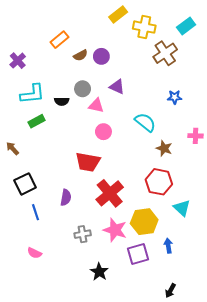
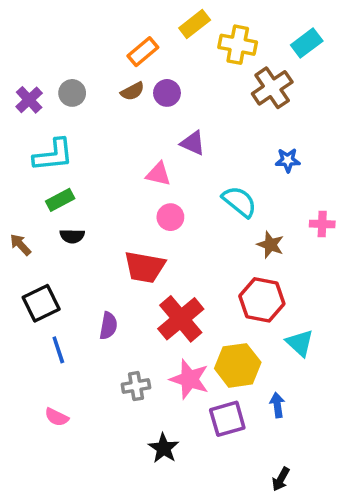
orange rectangle: (60, 40) -> (143, 52), moved
gray circle: (83, 89) -> (72, 93), moved
black semicircle: (62, 101) -> (72, 236), moved

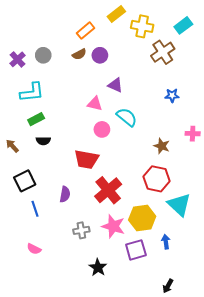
cyan semicircle: (239, 202) -> (127, 117), moved
cyan triangle: (300, 343) -> (179, 205), size x1.4

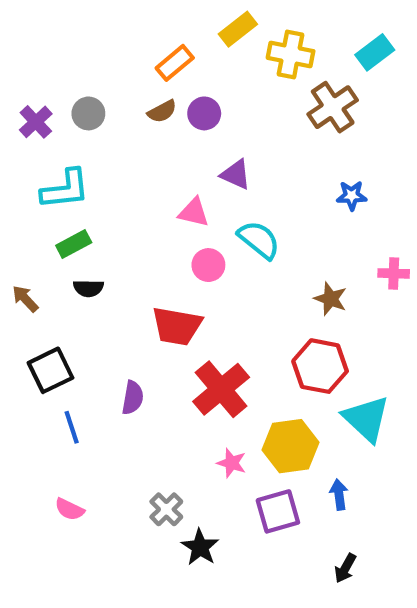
pink star: (113, 226) -> (232, 463), size x0.6
gray cross: (81, 230) -> (166, 509), moved, turned -35
black arrow: (168, 286) -> (345, 568), moved

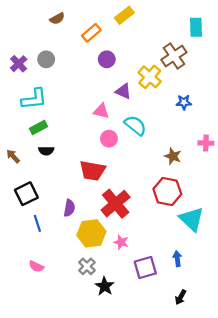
cyan rectangle: (375, 52) -> (196, 27), turned -54
yellow cross: (291, 54) -> (150, 77), moved, turned 30
brown semicircle: (162, 111) -> (57, 19), moved
yellow hexagon: (291, 446) -> (91, 233), moved

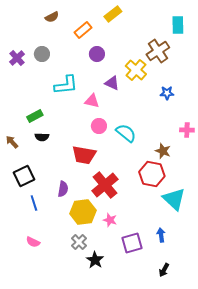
cyan L-shape: (34, 99) -> (66, 85), moved
cyan semicircle: (135, 125) -> (126, 133), moved
brown star: (173, 156) -> (163, 151), moved

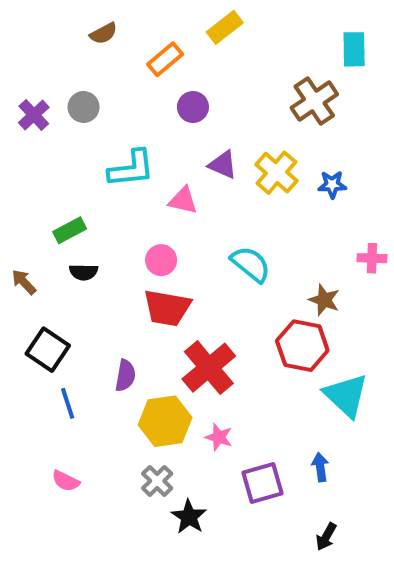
yellow cross: (136, 70) -> (276, 173), moved
pink circle: (99, 126) -> (161, 260), moved
black square: (24, 176) -> (48, 350), turned -30

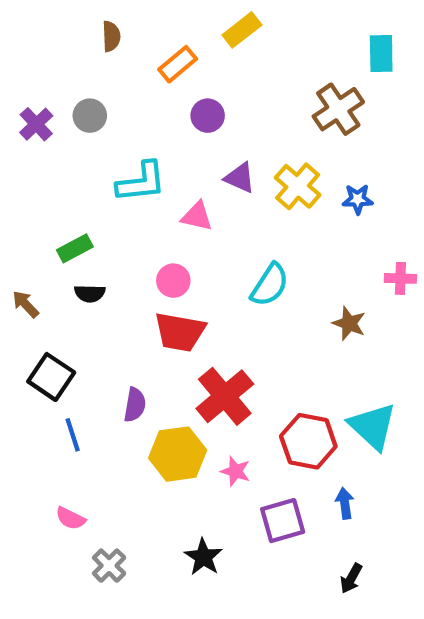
brown semicircle: (103, 33) -> (111, 36), turned -64
cyan semicircle: (251, 264) -> (270, 285), turned 84
red hexagon: (302, 346) -> (308, 441), moved
gray cross: (157, 481) -> (109, 566), moved

